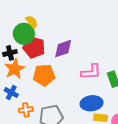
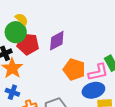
pink L-shape: (91, 72) -> (98, 72), moved
orange pentagon: (44, 75) -> (74, 69), moved, turned 30

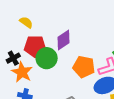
green circle: (16, 32) -> (47, 58), moved

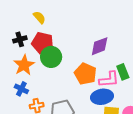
purple diamond: (64, 40) -> (100, 46), moved
black cross: (13, 58) -> (20, 39), moved

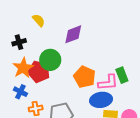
red pentagon: (43, 43) -> (39, 72), moved
purple diamond: (100, 46) -> (73, 34), moved

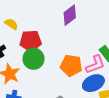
purple diamond: (73, 34) -> (70, 15), moved
red pentagon: (39, 72) -> (30, 41), moved

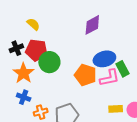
red pentagon: (30, 41) -> (36, 50), moved
blue ellipse: (93, 83) -> (104, 59), moved

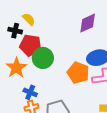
black cross: (16, 48) -> (15, 31), moved, turned 32
blue cross: (24, 97) -> (30, 92), moved

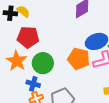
black cross: (15, 31) -> (10, 13), moved
green circle: (43, 58) -> (43, 63), moved

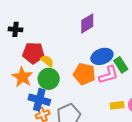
yellow semicircle: (23, 11) -> (47, 61), moved
blue cross: (33, 84) -> (39, 100), size x1.5

